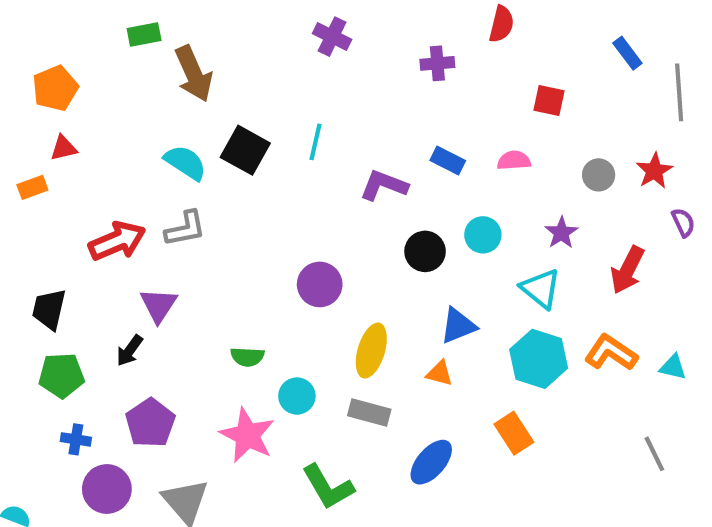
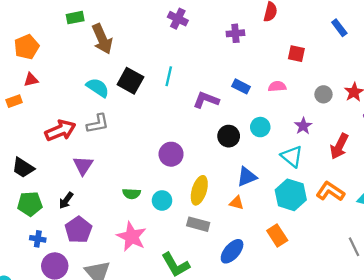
black trapezoid: (49, 309) -> (23, 168), turned -70
black arrow: (130, 351) -> (66, 200), moved
cyan circle: (297, 396) -> (162, 200), moved

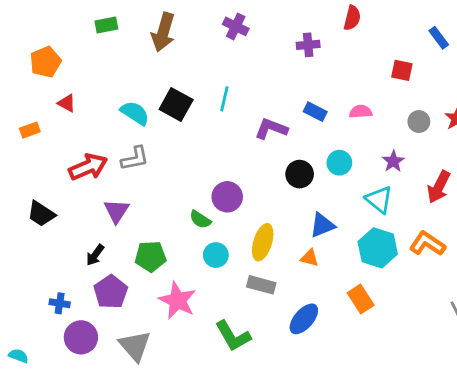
brown arrow: (102, 39) -> (163, 32), moved, turned 40
red square: (296, 54) -> (402, 70), moved
red triangle: (31, 80) -> (67, 103), moved, turned 42
green semicircle: (132, 194) -> (200, 220), moved, turned 30
green pentagon: (30, 204) -> (151, 256), moved

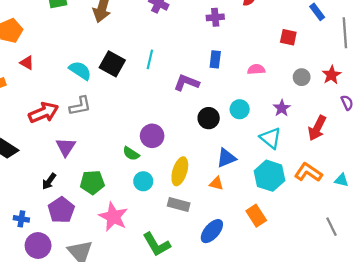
blue rectangle: (315, 112) -> (215, 59), moved, turned 70

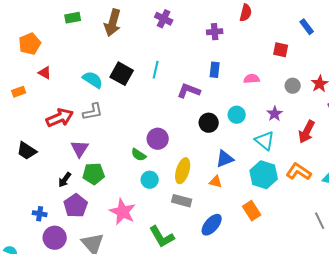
green pentagon: (92, 182) -> (94, 174), moved

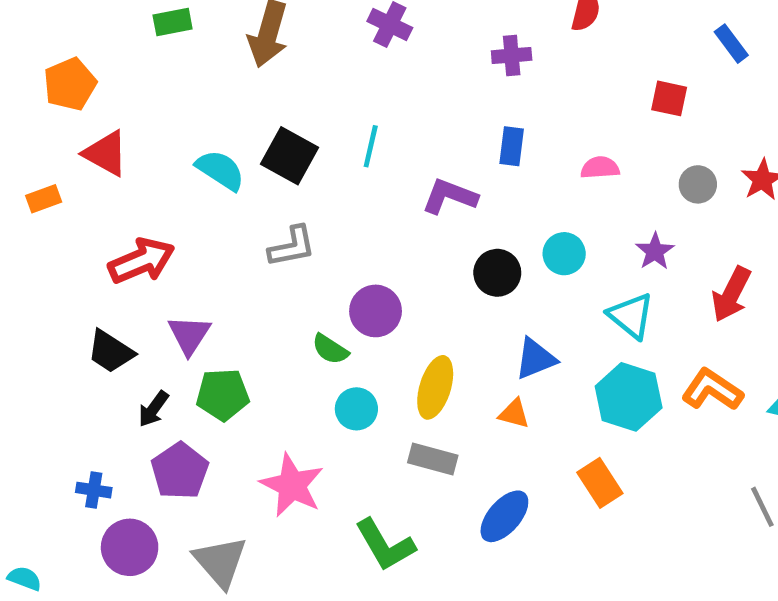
red triangle: (45, 73) -> (106, 153), size x1.5
gray L-shape: (93, 112) -> (292, 247), moved
black trapezoid: (27, 151) -> (110, 352), moved

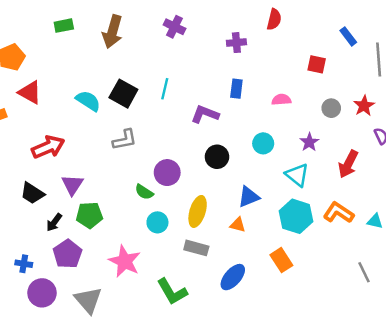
black circle: (497, 273) -> (217, 157), moved

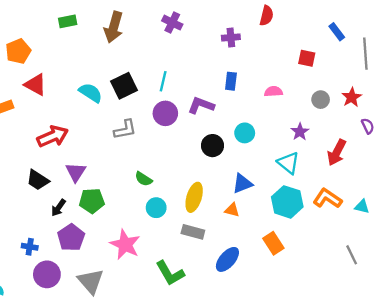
black square: (123, 94) -> (124, 86), turned 35
cyan circle: (263, 143) -> (245, 133), moved
purple circle: (167, 173) -> (165, 113), moved

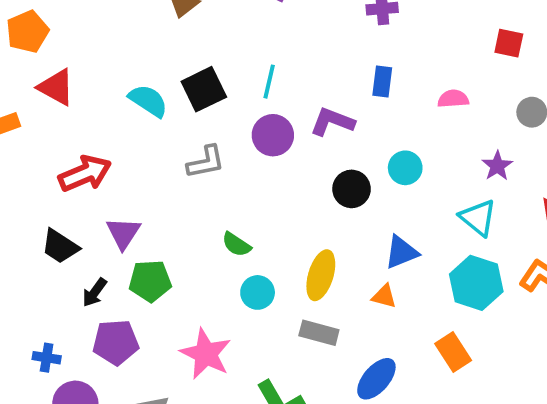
purple pentagon: (71, 238) -> (116, 342), turned 30

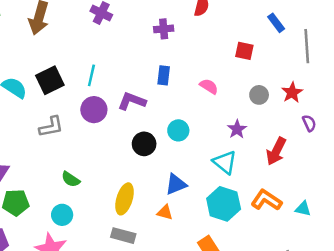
pink semicircle: (453, 99) -> (209, 86), turned 36
cyan circle: (258, 292) -> (62, 215), moved

